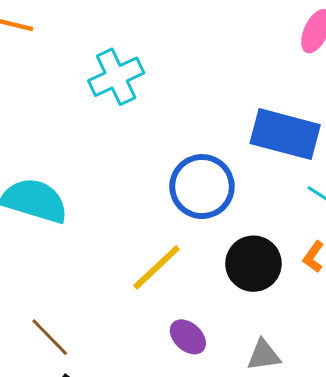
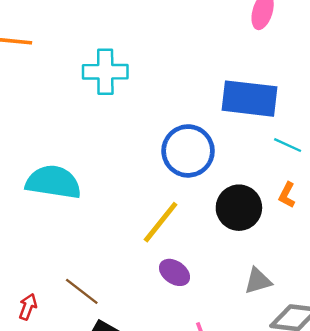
cyan cross: (116, 77) -> (105, 72), turned 33
purple ellipse: (188, 337) -> (175, 272), moved

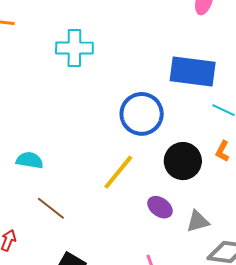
cyan semicircle: (53, 182) -> (30, 160), moved, size x0.6
purple ellipse: (175, 272) -> (160, 207), moved
brown line: (82, 291) -> (51, 208), moved

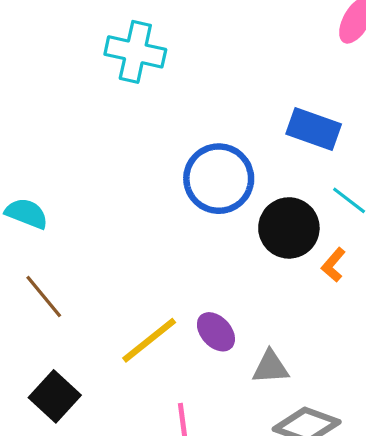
blue rectangle: (193, 71) -> (314, 129), size x0.7
black circle: (183, 161) -> (289, 228), moved
yellow line: (118, 172) -> (149, 340), moved

